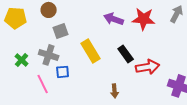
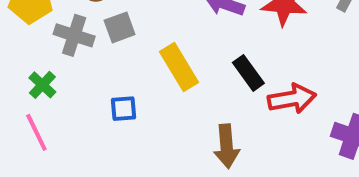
gray cross: (49, 55) -> (74, 35), moved
pink line: (43, 84) -> (36, 132), moved
brown arrow: (115, 91) -> (227, 146), size x1.5

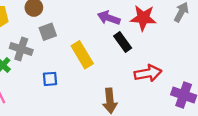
gray cross: (74, 35) -> (21, 49), moved
black rectangle: (248, 73) -> (123, 42), moved

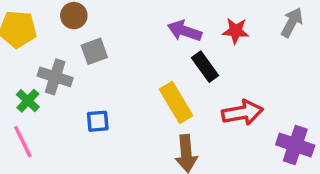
red star: (143, 18) -> (236, 31), size x0.7
yellow rectangle: (82, 55) -> (176, 102), moved

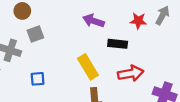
red star: (236, 31) -> (138, 21), moved
black rectangle: (205, 67) -> (118, 44), moved, turned -48

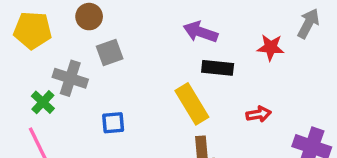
red star: (138, 21) -> (271, 47), moved
black rectangle: (118, 44) -> (218, 68), moved
red arrow: (131, 73) -> (259, 114), size x0.6

